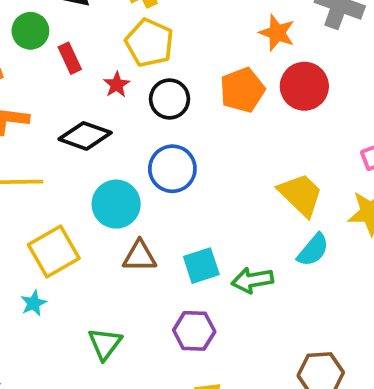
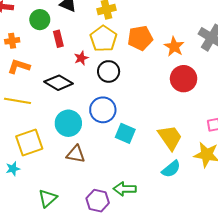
orange pentagon: (242, 90) -> (140, 38), moved
cyan square: (201, 266) -> (125, 133), moved, turned 30
green arrow: (252, 280) -> (125, 189), moved

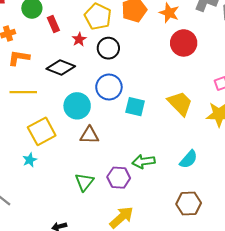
cyan semicircle: (171, 169) -> (189, 159), moved
green triangle: (48, 198) -> (84, 182), moved

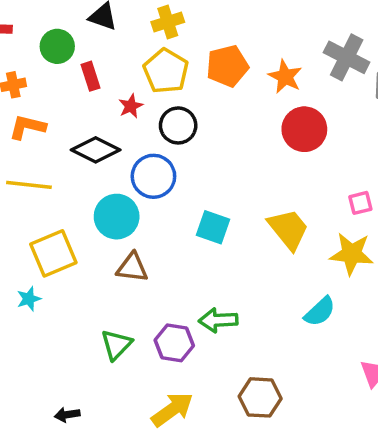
blue circle: (109, 87) -> (153, 176), moved
cyan semicircle: (189, 159) -> (320, 312), moved
brown hexagon: (189, 204) -> (260, 397), moved

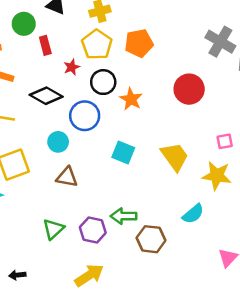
orange star: (285, 77) -> (131, 99), moved
cyan circle: (117, 217) -> (58, 142), size x0.7
brown hexagon: (260, 397) -> (151, 239), moved

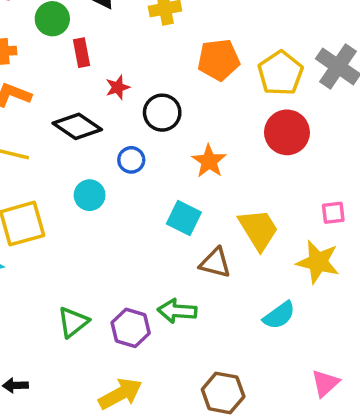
yellow pentagon: (97, 45) -> (281, 73), moved
orange star: (131, 99) -> (209, 161), moved
blue circle: (85, 116) -> (131, 160), size x0.6
brown triangle: (67, 177) -> (215, 263), moved
brown hexagon: (151, 239) -> (223, 393), moved

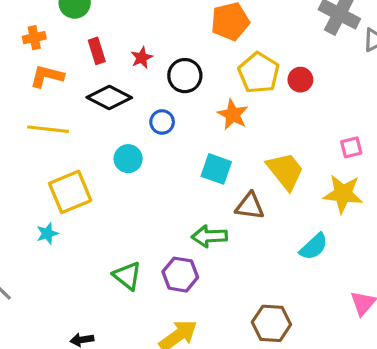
red rectangle: (82, 53) -> (97, 51), moved
yellow pentagon: (281, 73) -> (259, 73), moved
red circle: (287, 132) -> (300, 80), size x0.6
green arrow: (177, 311) -> (209, 236), moved
green triangle: (73, 322) -> (127, 276), turned -36

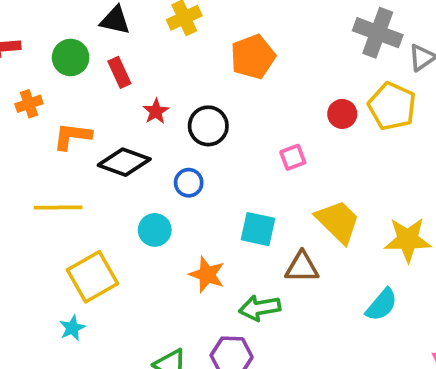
red rectangle: (97, 51) -> (119, 72), moved
yellow pentagon: (259, 73) -> (392, 106), moved
orange L-shape: (47, 76) -> (72, 136), moved
orange star: (233, 114) -> (207, 275), moved
pink square: (351, 147) -> (293, 157), moved

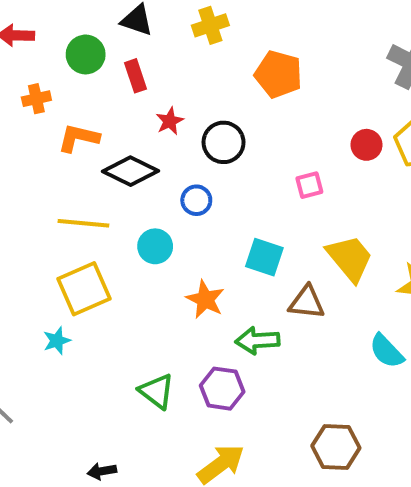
orange pentagon: (253, 57) -> (278, 74), turned 30
yellow line: (58, 207) -> (83, 223), moved
cyan semicircle: (382, 305) -> (387, 351), turned 90

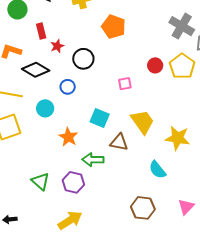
red rectangle: (135, 76) -> (41, 31), moved
brown hexagon: (336, 447) -> (143, 208), moved

